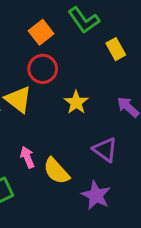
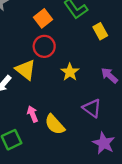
purple star: (96, 195) -> (104, 143), moved

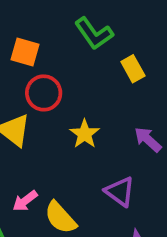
orange square: (43, 18) -> (25, 52), moved, turned -36
pink arrow: (33, 114) -> (25, 201), turned -105

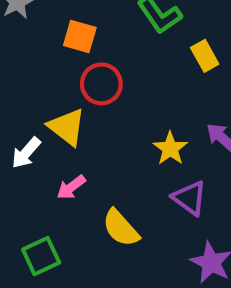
yellow star: (85, 134) -> (170, 148), moved
pink arrow: (25, 201) -> (71, 187), moved

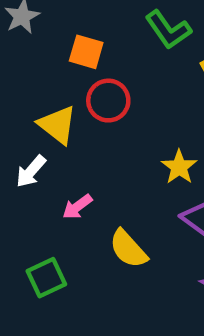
yellow triangle: (67, 127) -> (57, 125), moved

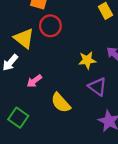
yellow star: (179, 167) -> (87, 60), turned 30
green square: (46, 278) -> (18, 118), turned -30

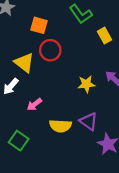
purple triangle: (97, 87) -> (89, 121), moved
yellow semicircle: (61, 103) -> (60, 126), turned -45

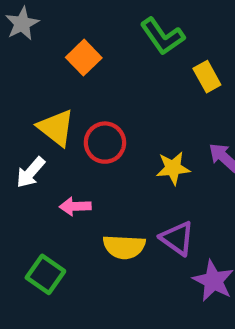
orange square: (39, 25) -> (84, 58), turned 30
red circle: (50, 50) -> (105, 143), moved
pink arrow: (34, 104) -> (75, 206), turned 35

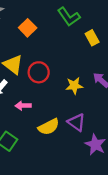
yellow semicircle: (124, 247) -> (49, 127), turned -30

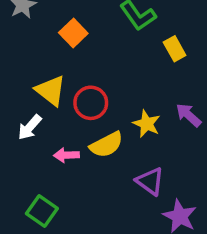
yellow star: (74, 86) -> (147, 124), turned 30
yellow semicircle: (49, 127) -> (106, 145), moved

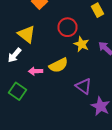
red circle: (91, 103) -> (68, 27), moved
yellow star: (147, 124) -> (82, 44), moved
green square: (42, 211) -> (18, 91), moved

